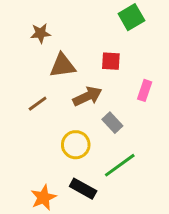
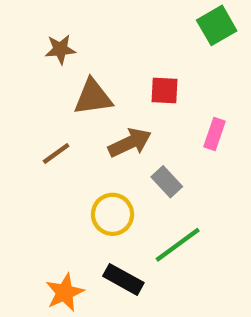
green square: (131, 17) -> (217, 25), moved

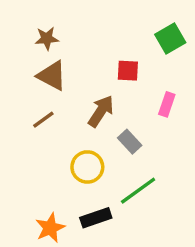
green square: (217, 25) -> (170, 38), moved
brown triangle: (93, 97) -> (52, 76), moved, turned 36
brown arrow: (130, 143) -> (101, 111), turned -32
black rectangle: (123, 279) -> (96, 218), turned -48

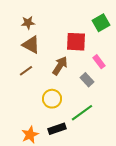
red square: (128, 71) -> (76, 42), size x1.5
pink rectangle: (167, 104) -> (99, 62), turned -56
gray rectangle: (130, 142) -> (87, 80), moved

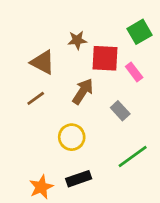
brown star: (28, 23) -> (77, 40), moved
pink rectangle: (99, 62) -> (134, 72), moved
green line: (82, 113) -> (133, 156), moved

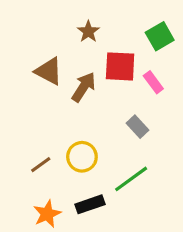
brown star: (77, 40) -> (88, 32), moved, turned -30
brown arrow: (83, 91) -> (84, 87), moved
brown line: (36, 98) -> (41, 165), moved
green line: (133, 156) -> (131, 179), moved

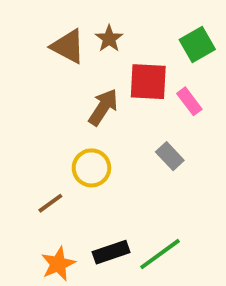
brown triangle: (49, 71) -> (68, 46), moved
yellow circle: (82, 157) -> (91, 168), moved
green line: (131, 179) -> (160, 254), moved

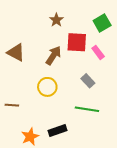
brown triangle: (68, 46) -> (16, 52), moved
brown line: (50, 203) -> (12, 105), moved, turned 40
green line: (160, 254) -> (87, 109), moved, turned 45

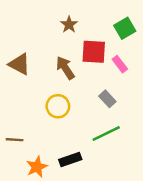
brown arrow: (53, 55) -> (65, 68), turned -66
brown line: (12, 105) -> (15, 140), moved
green line: (87, 109) -> (106, 133), turned -35

